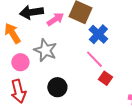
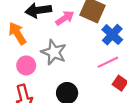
pink line: (94, 59) -> (108, 62), turned -72

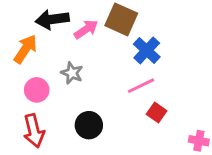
orange arrow: (17, 33) -> (25, 49), turned 65
gray star: (54, 52) -> (72, 73), size x0.7

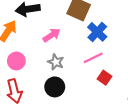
pink arrow: (86, 29) -> (52, 35), moved
gray star: (72, 73) -> (56, 62), moved

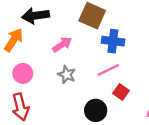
blue cross: (97, 32) -> (113, 41), turned -36
black circle: (55, 87) -> (96, 110), moved

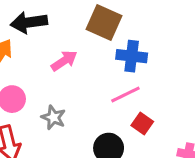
gray star: (67, 75) -> (53, 117), moved

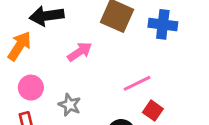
blue cross: (132, 56) -> (163, 24), moved

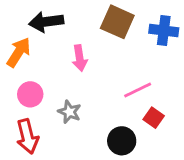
pink arrow: (80, 52) -> (80, 58), turned 115

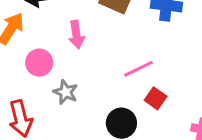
pink circle: (30, 94) -> (39, 63), moved

